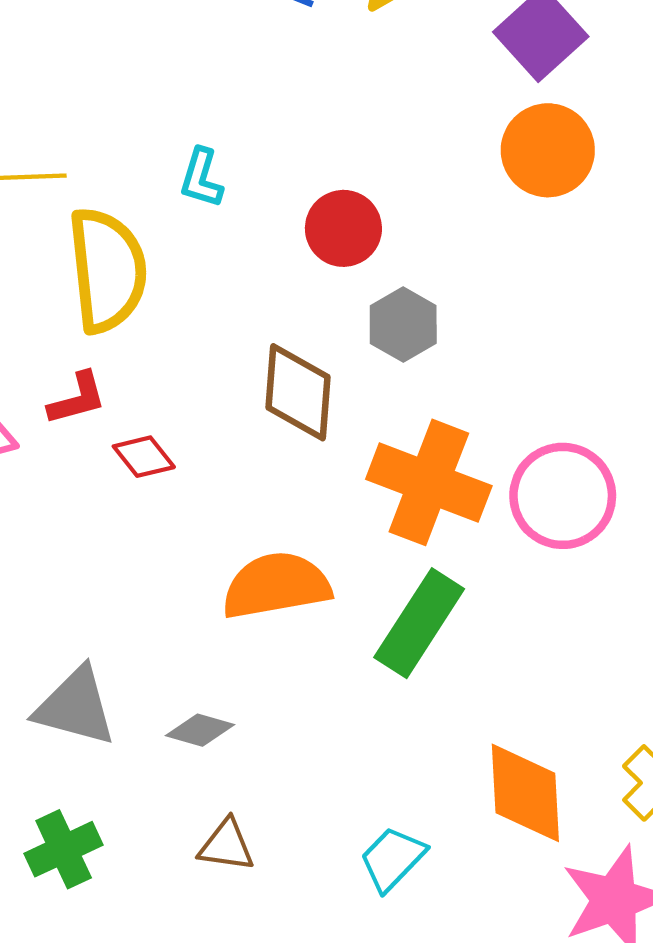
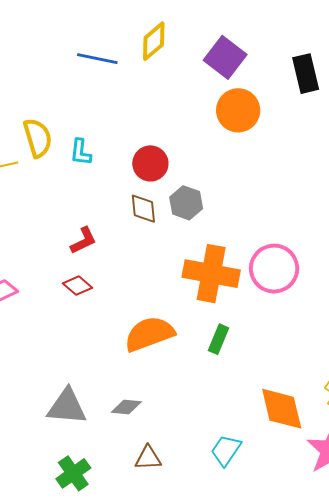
yellow semicircle: (107, 270) -> (38, 138), moved, size x0.7
brown diamond: (298, 392) -> (143, 209), moved, size x0.7
red L-shape: (77, 399) -> (83, 241), moved
green rectangle: (419, 623) -> (218, 339), size x0.6

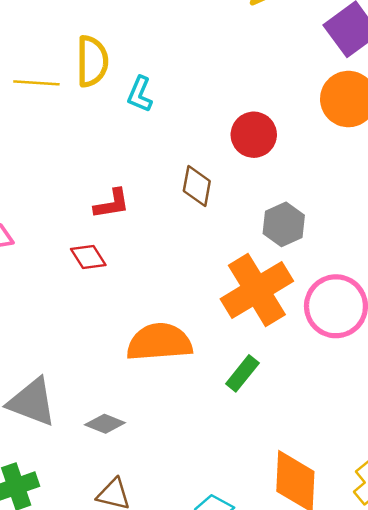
red circle: (150, 163) -> (254, 135), moved
gray hexagon: (186, 203) -> (284, 224), moved
orange cross: (211, 274) -> (257, 290), turned 32

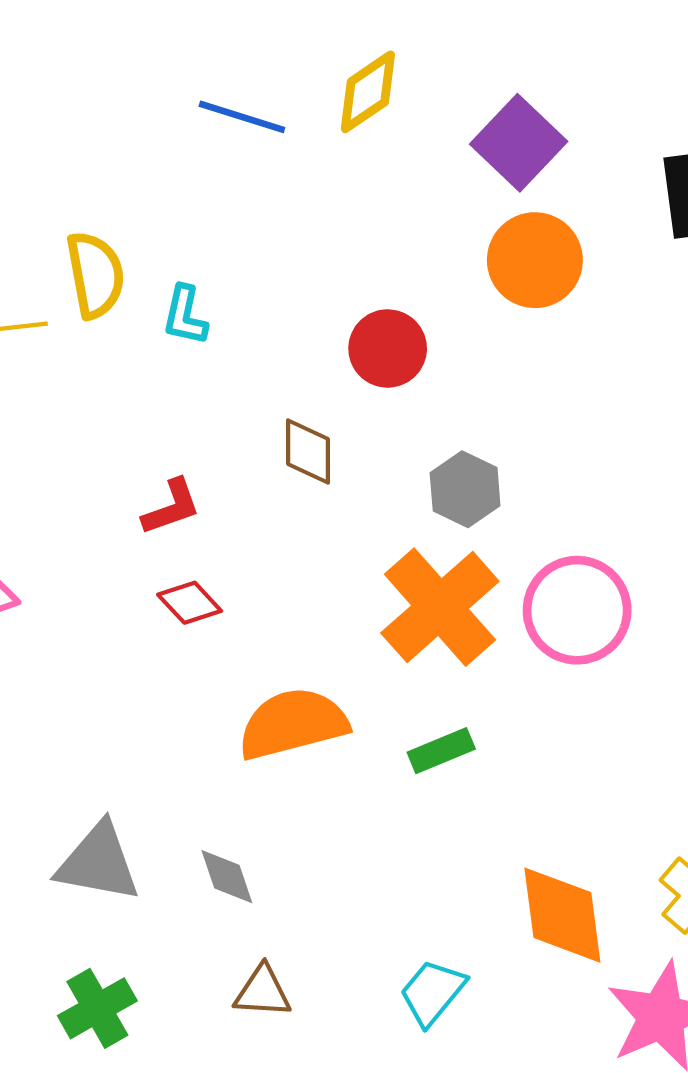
red diamond: (88, 257) -> (190, 603), moved
green rectangle: (242, 373) -> (441, 751), turned 39
gray diamond: (105, 424) -> (227, 877), turned 60

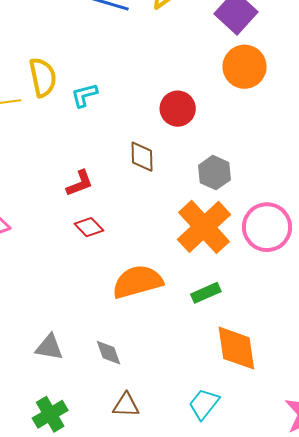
cyan L-shape: (185, 315) -> (84, 95), turned 64
gray triangle: (98, 863) -> (49, 347), size x0.7
orange diamond: (562, 915) -> (236, 348), moved

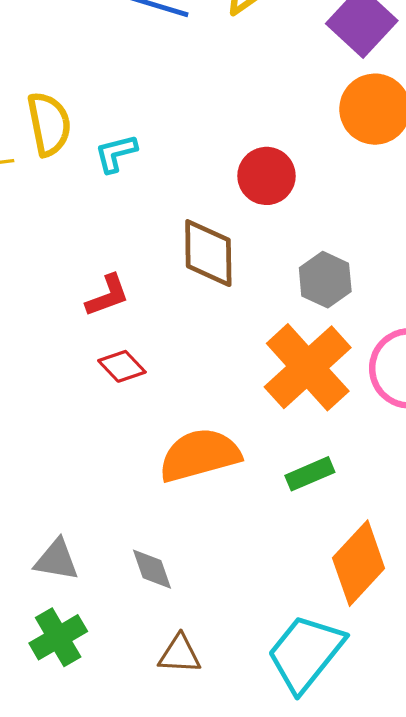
brown diamond: (142, 157) -> (208, 253), size x1.4
orange diamond: (236, 348) -> (359, 563), turned 51
cyan trapezoid: (204, 404) -> (306, 653), size x1.6
green cross: (50, 414) -> (58, 637), moved

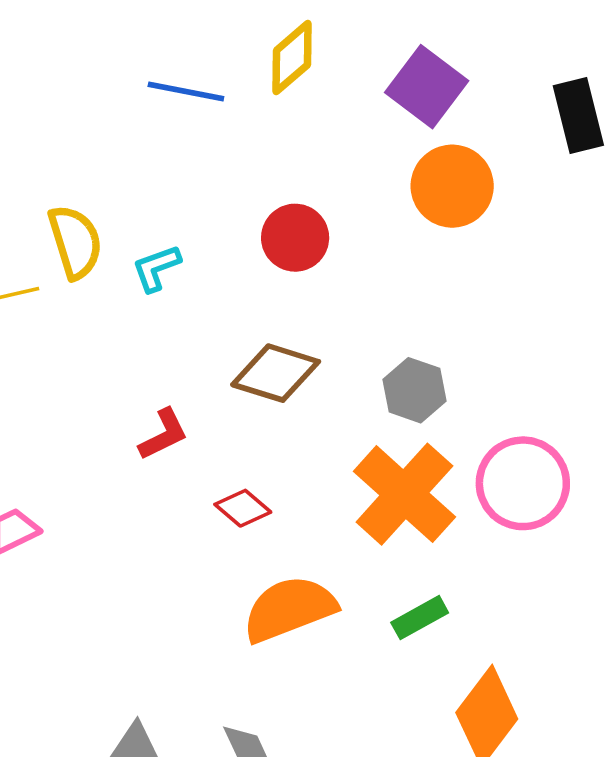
red circle: (266, 176) -> (295, 238), moved
brown diamond: (208, 253) -> (276, 373), turned -66
red diamond: (122, 366) -> (243, 508), moved

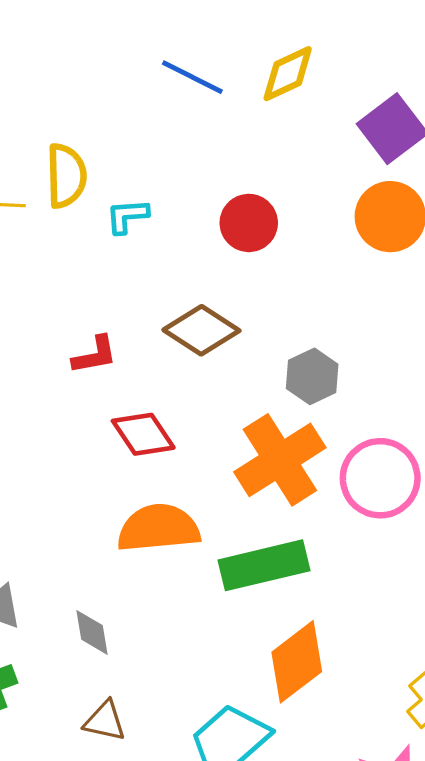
red diamond: (243, 508) -> (143, 434), size x1.4
green rectangle: (420, 618) -> (264, 565), size x1.8

